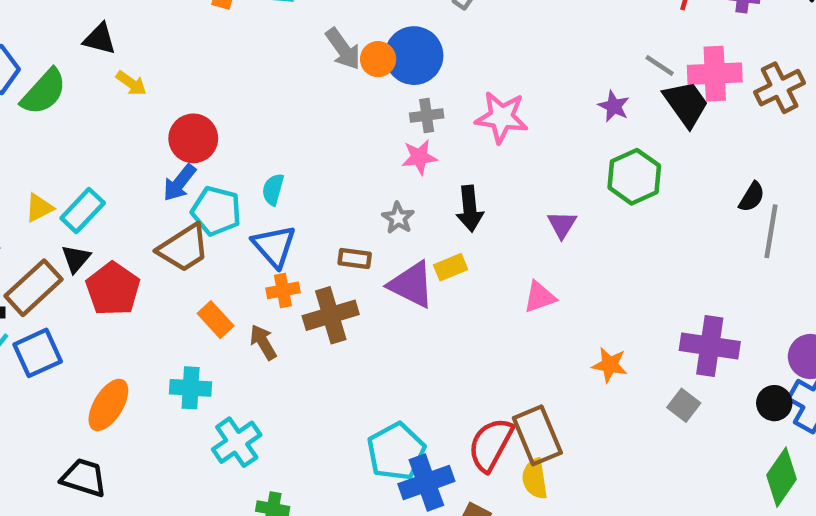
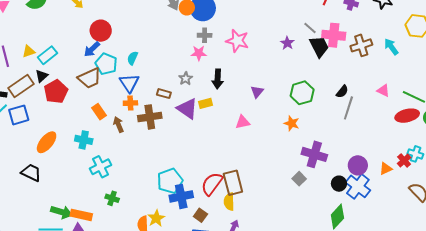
green hexagon: (634, 177) -> (302, 93), moved
orange star: (610, 365) -> (292, 123), moved

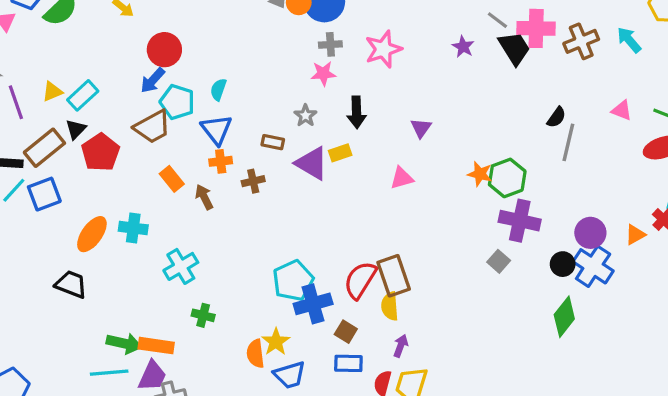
pink star: (237, 41) -> (383, 49), turned -30
green hexagon: (302, 93) -> (507, 178), moved
brown cross: (150, 117) -> (253, 181), size x0.6
cyan cross: (84, 140) -> (133, 228), moved

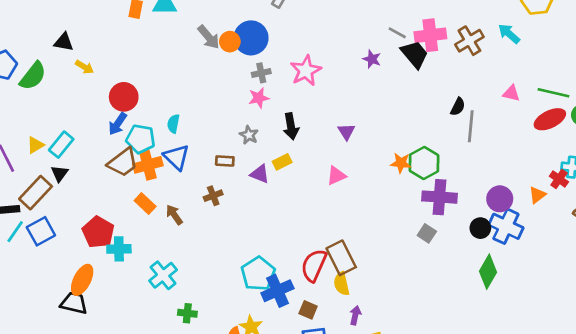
red pentagon: (101, 152) -> (98, 232), moved
orange cross: (221, 161) -> (148, 165), moved, size x1.5
purple triangle: (312, 163) -> (260, 174), size x0.7
orange ellipse: (92, 234) -> (82, 280), moved

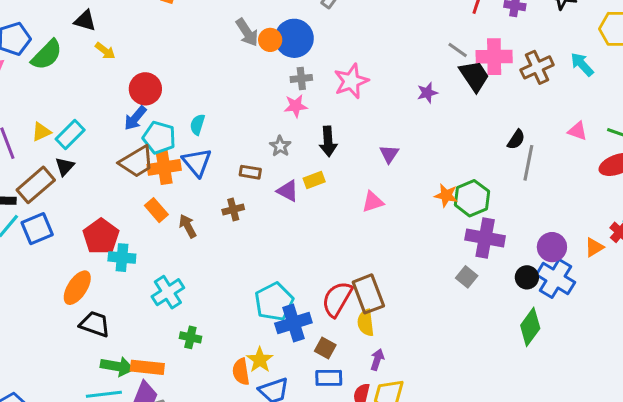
purple star: (372, 59) -> (427, 93), moved, turned 30
black trapezoid: (74, 303) -> (95, 324), moved

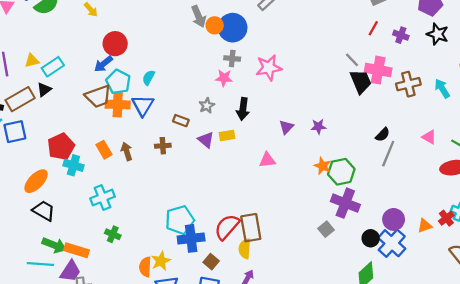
purple star: (427, 93) -> (318, 127), moved
orange rectangle: (156, 210) -> (104, 150), moved

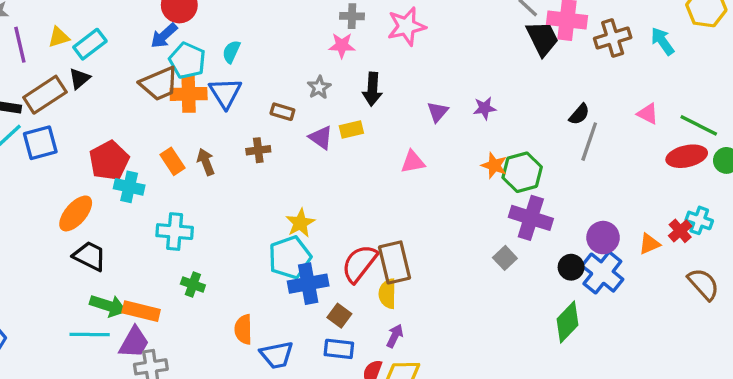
cyan cross: (103, 198) -> (175, 232), turned 30
yellow star: (161, 261) -> (300, 223), moved

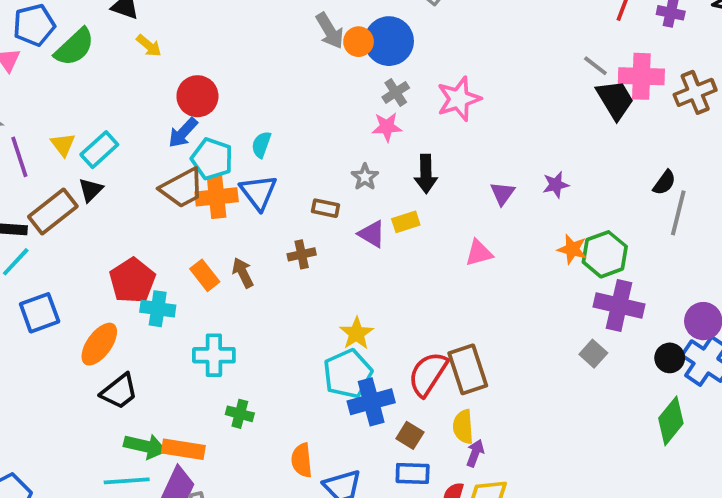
gray cross: (352, 16) -> (396, 92), turned -30
yellow triangle: (59, 37) -> (63, 145), turned -45
blue square: (40, 143) -> (40, 313), moved
black trapezoid: (90, 256) -> (119, 391), turned 120
yellow semicircle: (387, 294) -> (463, 427), moved

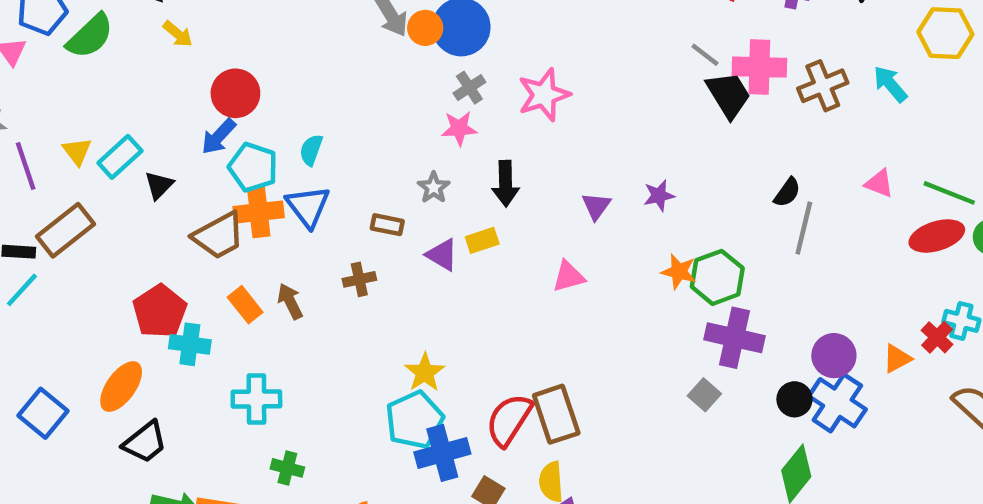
brown trapezoid: (182, 188) -> (219, 236), moved
black triangle: (91, 190) -> (159, 185), moved
blue square: (40, 313) -> (43, 413), moved, turned -30

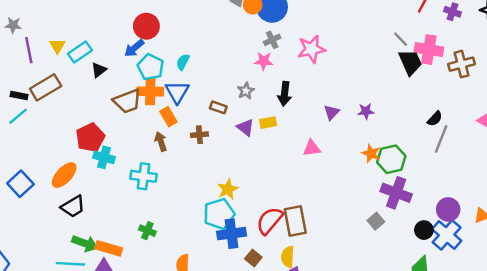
orange rectangle: (245, 305) -> (168, 117), moved
cyan cross: (256, 399) -> (144, 176), moved

